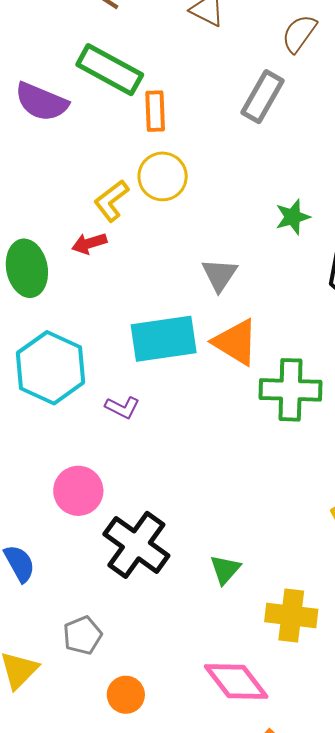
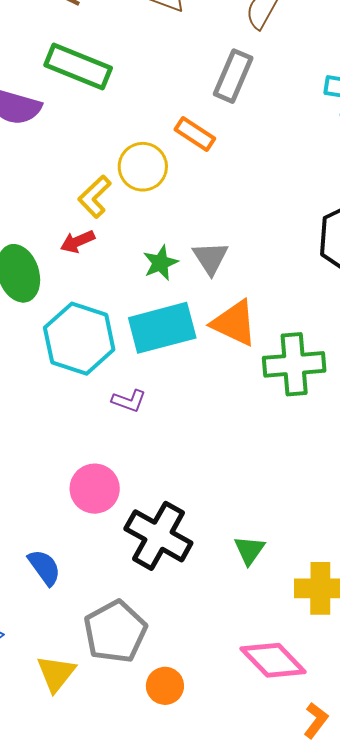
orange rectangle: (155, 111) -> (195, 134), moved, turned -48
green star: (293, 217) -> (160, 263), moved
cyan hexagon: (50, 368) -> (79, 339), moved
gray pentagon: (82, 635) -> (115, 632), size x1.6

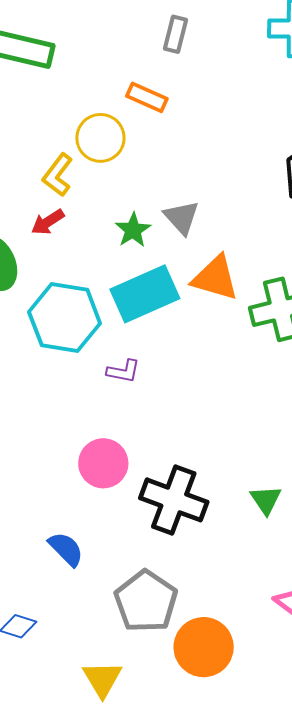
gray rectangle: (233, 76) -> (175, 34), size x0.7
yellow triangle: (56, 673) -> (102, 679), moved
orange circle: (165, 686) -> (204, 647), size x1.6

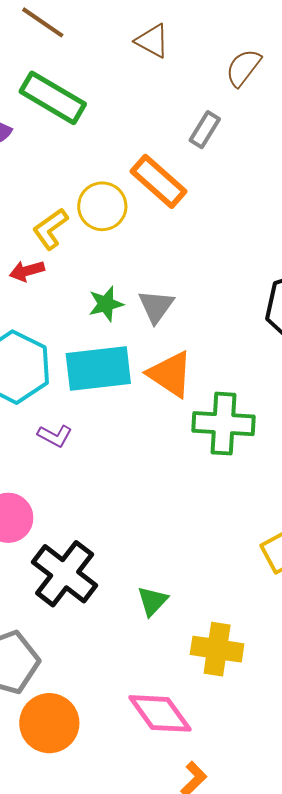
orange rectangle: (147, 97) -> (159, 181), size x1.4

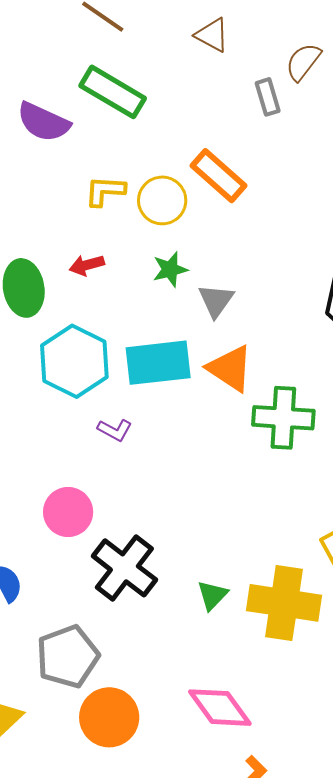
gray rectangle: (205, 130) -> (268, 97), moved, turned -48
yellow L-shape: (50, 229) -> (105, 191), moved, turned 39
green star: (106, 304) -> (170, 269), moved
yellow cross: (217, 649) -> (284, 603), moved, size x1.4

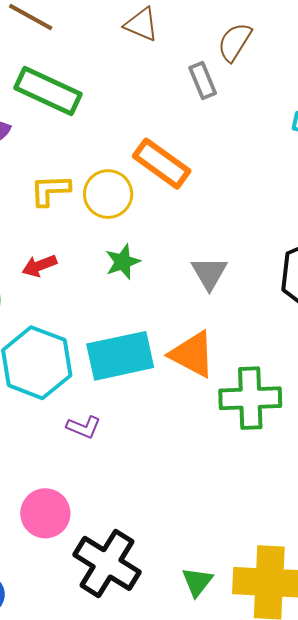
gray triangle: (216, 301) -> (209, 273), moved

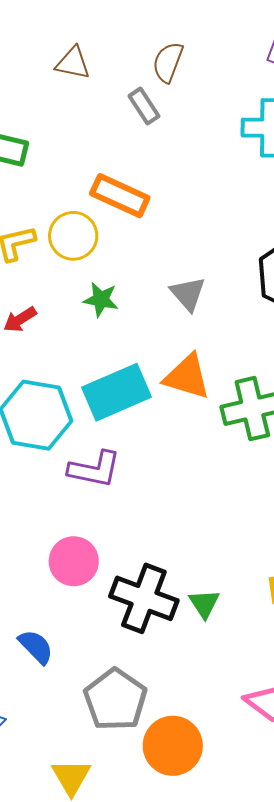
green star: (123, 262) -> (101, 299), turned -30
purple L-shape: (84, 427) -> (95, 469), size x1.6
green triangle: (197, 582) -> (204, 604), moved

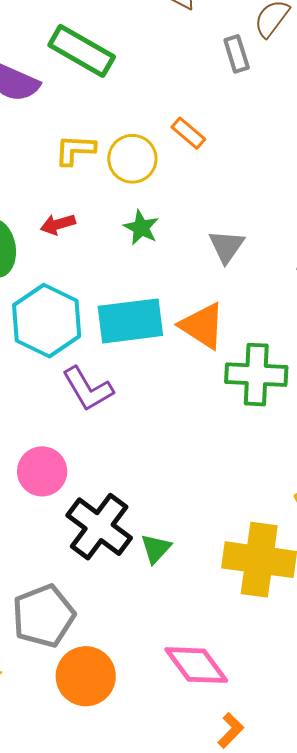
orange rectangle: (120, 196) -> (188, 133), size x0.6
purple L-shape: (95, 469) -> (88, 389), turned 32

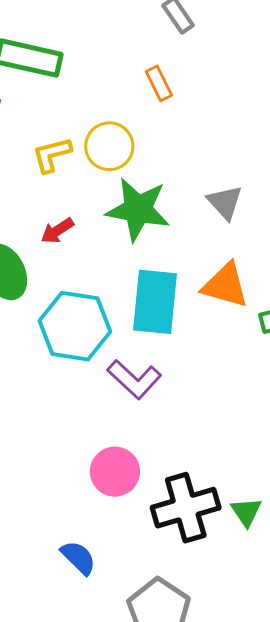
orange rectangle: (188, 133) -> (159, 83), moved, turned 40
green star: (141, 228) -> (138, 209), size x1.8
cyan rectangle: (130, 321) -> (155, 302), turned -60
black cross: (99, 527) -> (186, 508), turned -36

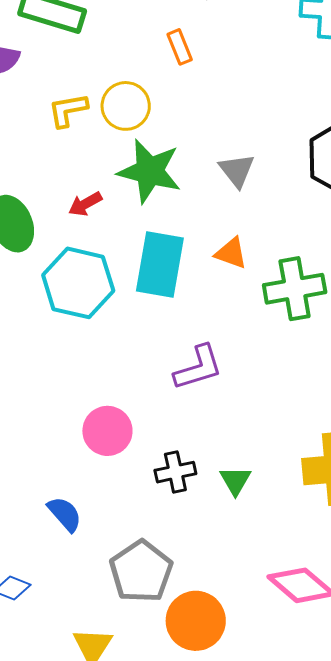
red arrow: (57, 231) -> (85, 204), moved
orange triangle: (225, 285) -> (231, 253), size x0.7
purple L-shape: (134, 379) -> (198, 368), moved, turned -64
black cross: (186, 508) -> (175, 472), size x0.6

